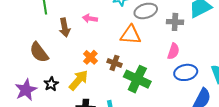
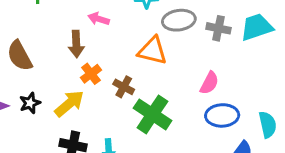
gray cross: (175, 22) -> (218, 28), moved
brown arrow: (65, 28) -> (76, 44), moved

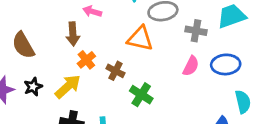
gray cross: (218, 28) -> (196, 31), moved
green cross: (152, 114) -> (141, 95), size x0.7
blue ellipse: (222, 115) -> (226, 64), moved

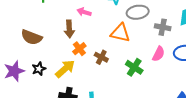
brown semicircle: (23, 45) -> (32, 37), turned -40
green cross: (141, 95) -> (134, 67), moved

